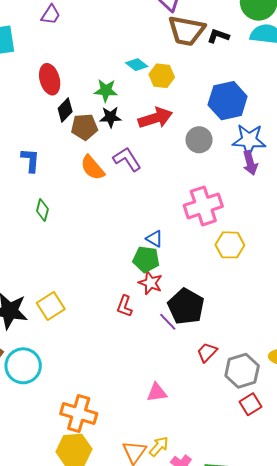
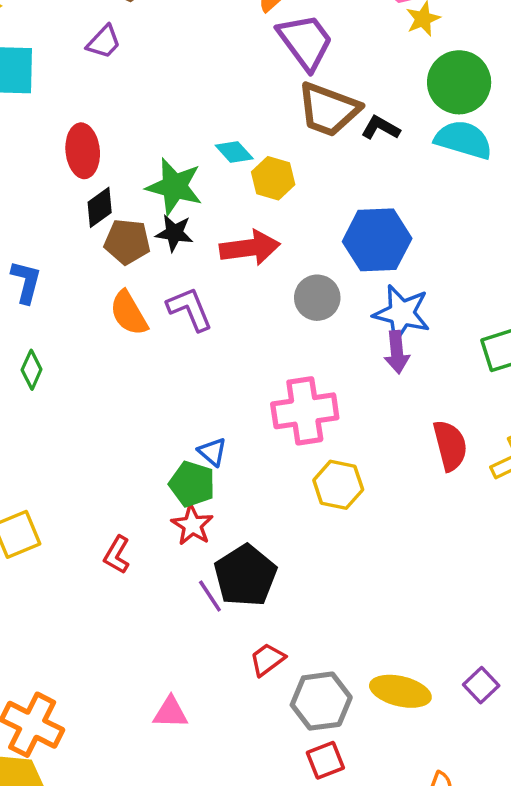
green star: (106, 90) -> (174, 187), size x1.4
red L-shape: (125, 306) -> (117, 555), moved

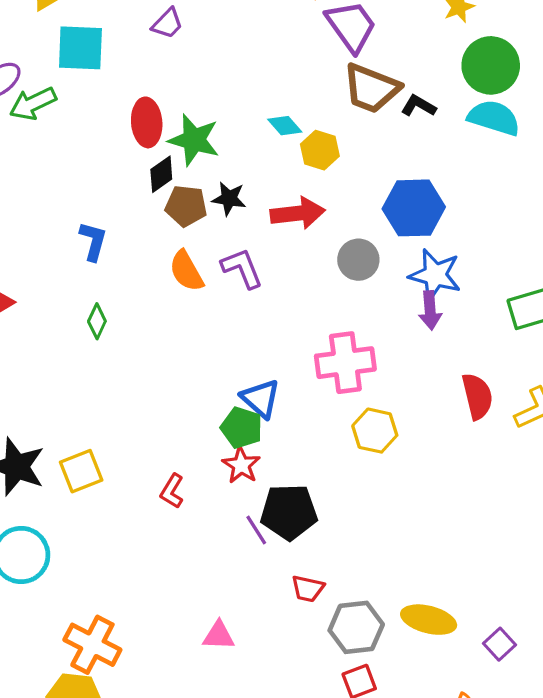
green star: (174, 187) -> (194, 140), moved
blue triangle: (212, 452) -> (261, 399), size x1.5
black pentagon: (245, 576) -> (289, 512), turned 30
red trapezoid: (267, 659) -> (308, 589), turned -132
purple square: (481, 685) -> (499, 644), moved

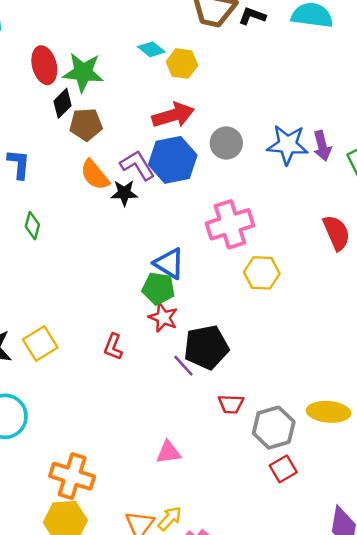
black star: (229, 199) -> (124, 193), moved
blue hexagon: (414, 208) -> (173, 160), moved
purple arrow: (430, 310) -> (322, 146), moved

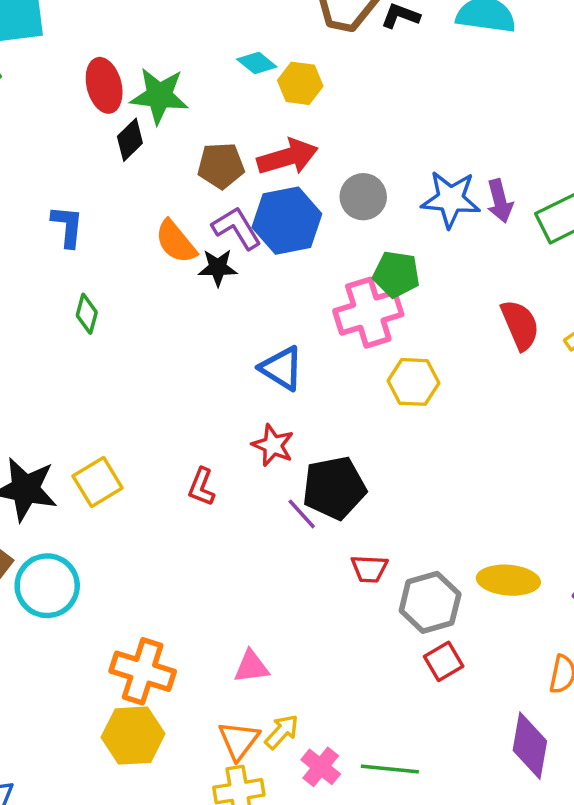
brown pentagon: (86, 124) -> (221, 166), moved
green pentagon: (158, 289) -> (396, 274), moved
pink triangle: (168, 452) -> (251, 667), moved

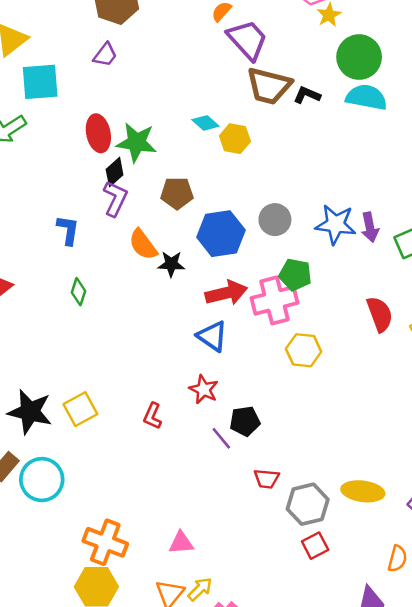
red arrow: (288, 157) -> (226, 293), moved
purple L-shape: (237, 228) -> (115, 199), moved, turned 54
black pentagon: (334, 488) -> (245, 421), size x0.7

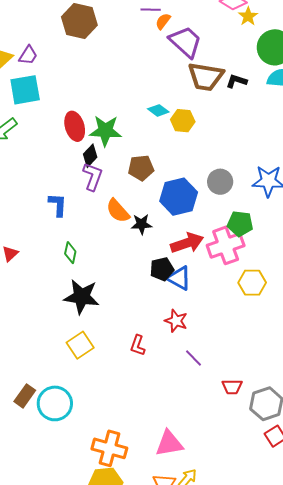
purple trapezoid: (105, 55) -> (28, 55), moved
black star: (30, 412) -> (82, 297), moved
black pentagon: (245, 421) -> (162, 269), moved
pink triangle: (181, 543) -> (169, 443), size x1.4

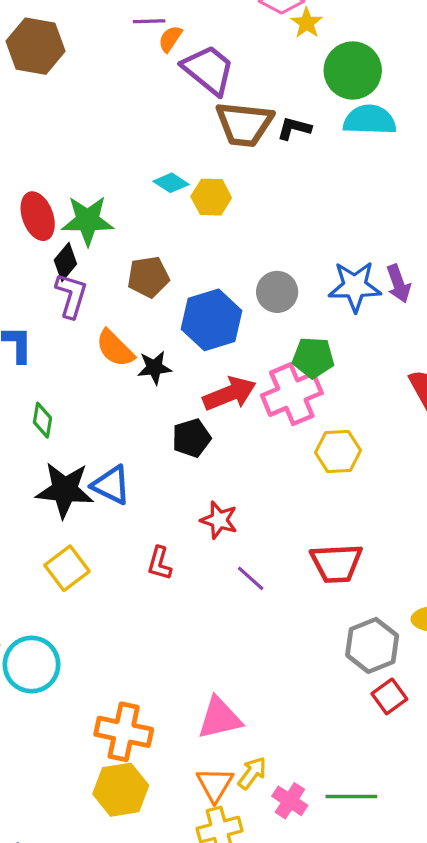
blue triangle: (179, 278) -> (111, 485), moved
red trapezoid: (232, 387) -> (336, 563), moved, size x1.6

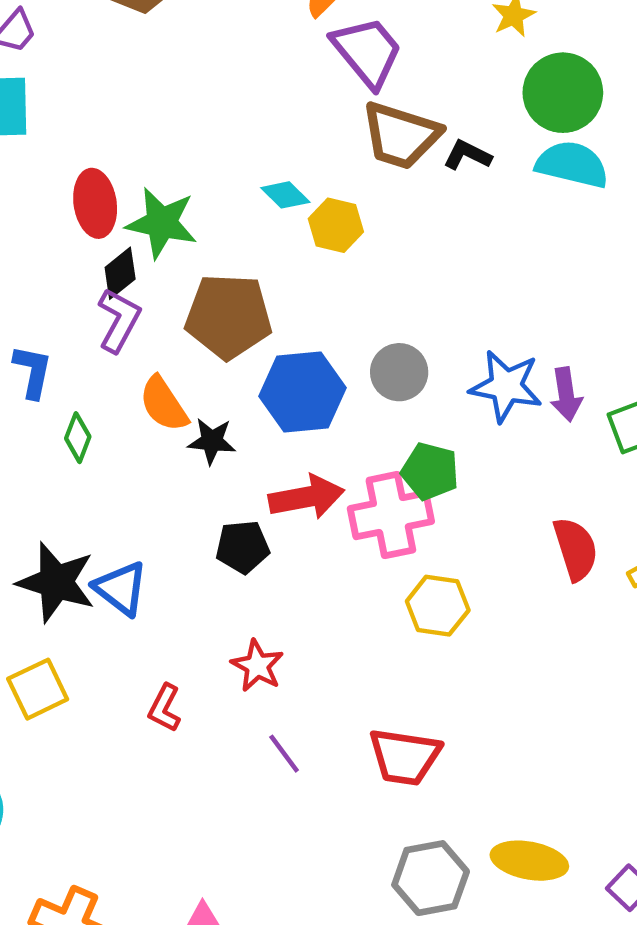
brown pentagon: (148, 277) -> (228, 316), size x1.5
green diamond: (42, 420) -> (78, 438), moved

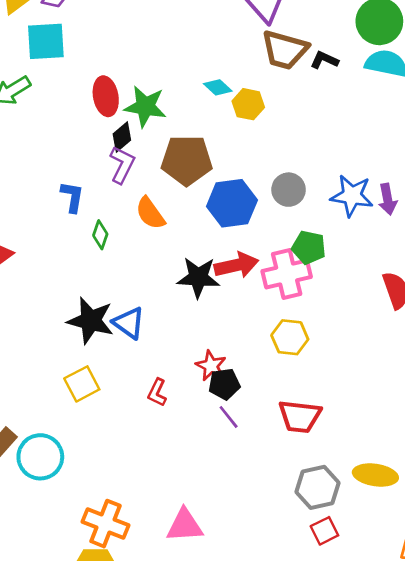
black star: (212, 441) -> (198, 277), moved, size x1.5
black pentagon: (243, 547) -> (224, 384), moved
yellow hexagon: (438, 606) -> (290, 337), moved

